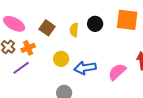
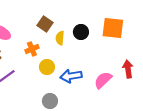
brown square: (47, 28) -> (45, 24), moved
orange cross: (28, 48) -> (32, 49), moved

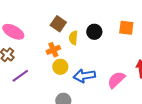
orange square: (113, 28) -> (126, 28), size x0.7
orange cross: (32, 49) -> (53, 50), moved

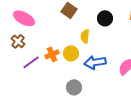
yellow semicircle: (73, 38) -> (85, 36), moved
orange cross: (53, 50) -> (52, 54), moved

